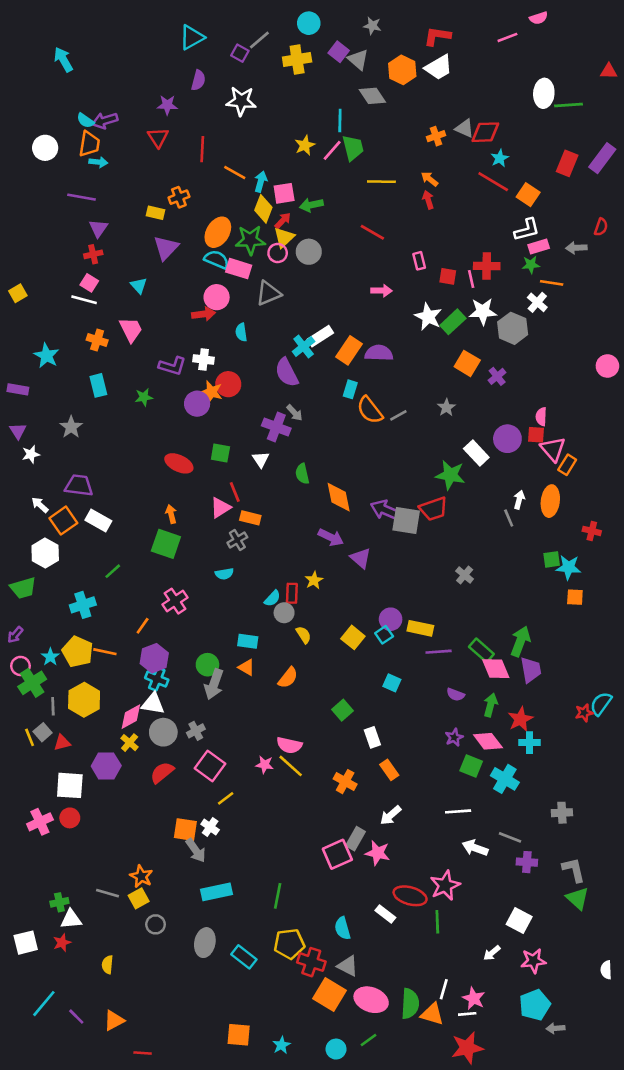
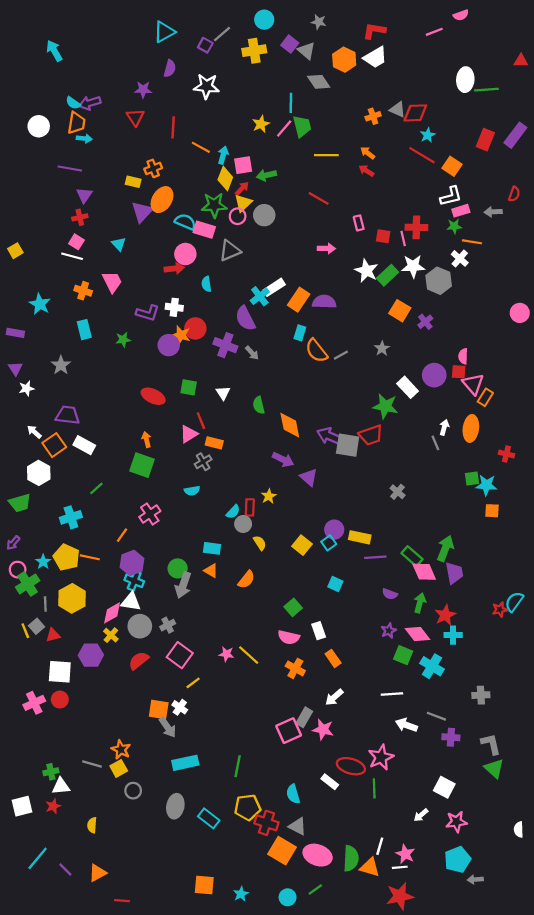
red arrow: (428, 200) -> (366, 171), turned -40
orange ellipse: (218, 232) -> (162, 200), moved
purple cross: (276, 427) -> (225, 345), moved
pink semicircle: (289, 745) -> (289, 637), moved

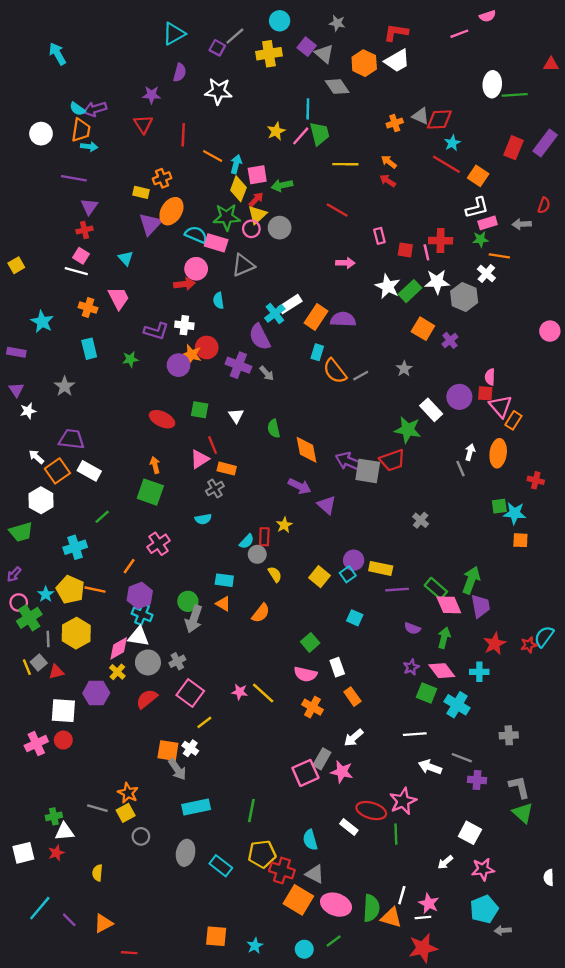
red star: (445, 615) -> (495, 644), moved

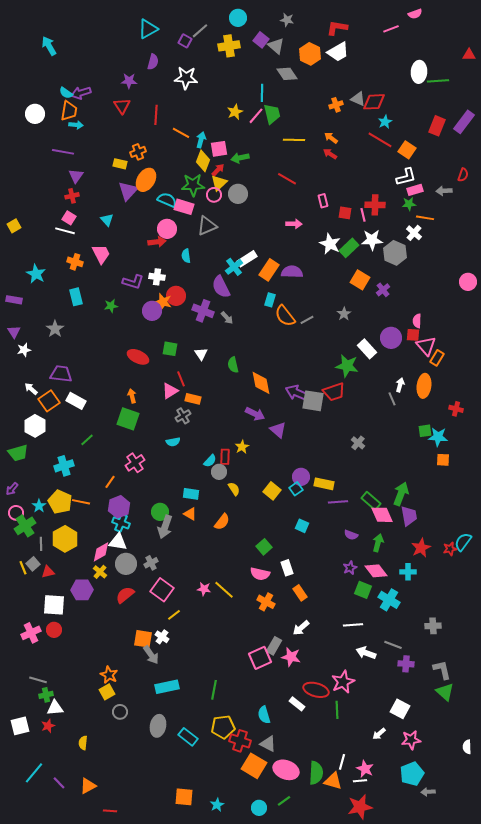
gray line: (97, 808) -> (38, 680), moved

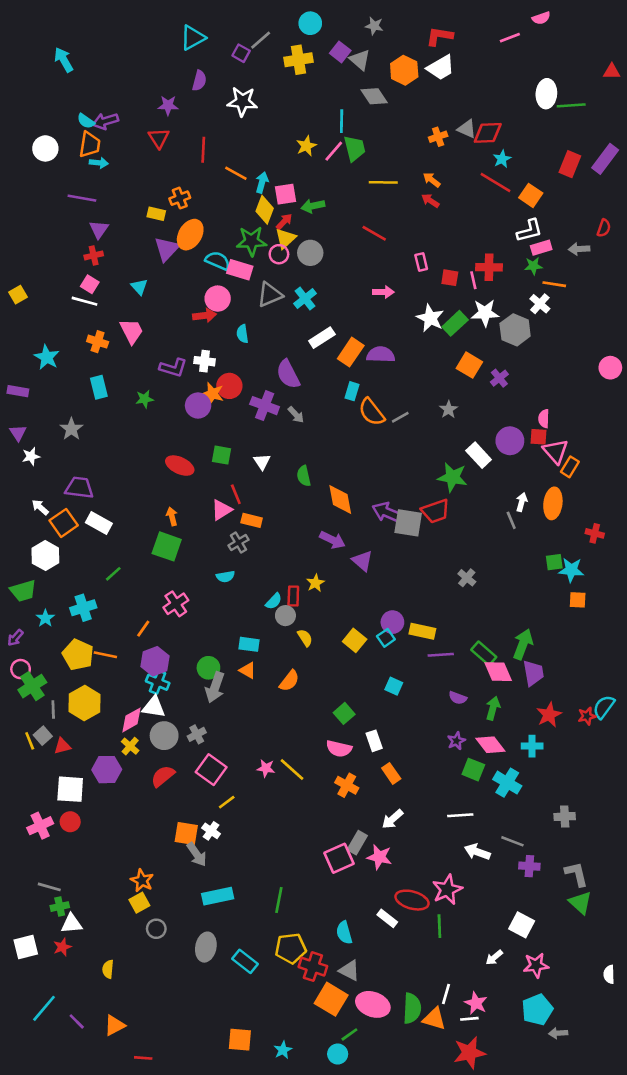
cyan cross: (234, 267) -> (305, 299), moved
cyan star: (39, 506) -> (45, 618), moved
green line: (284, 801) -> (349, 1034), moved

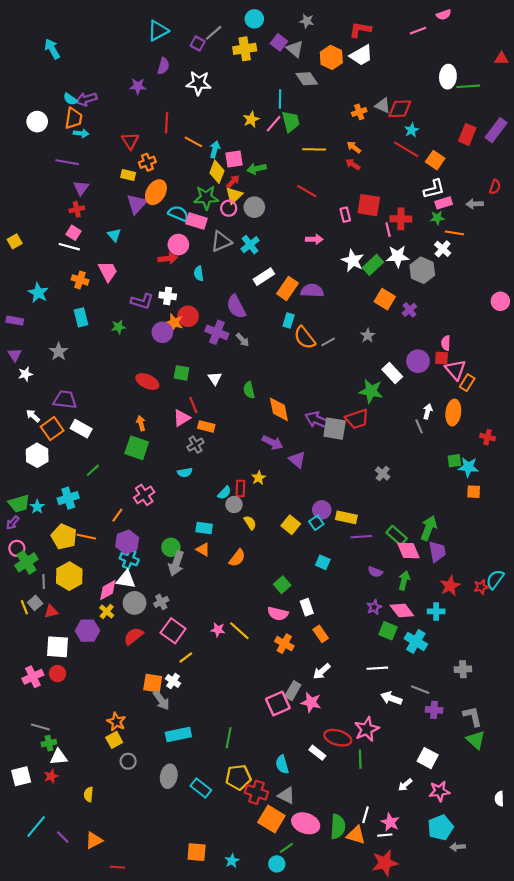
red triangle: (159, 138) -> (130, 141), moved
red square: (450, 278) -> (369, 205), moved, size x1.6
green trapezoid: (23, 591) -> (19, 503), moved

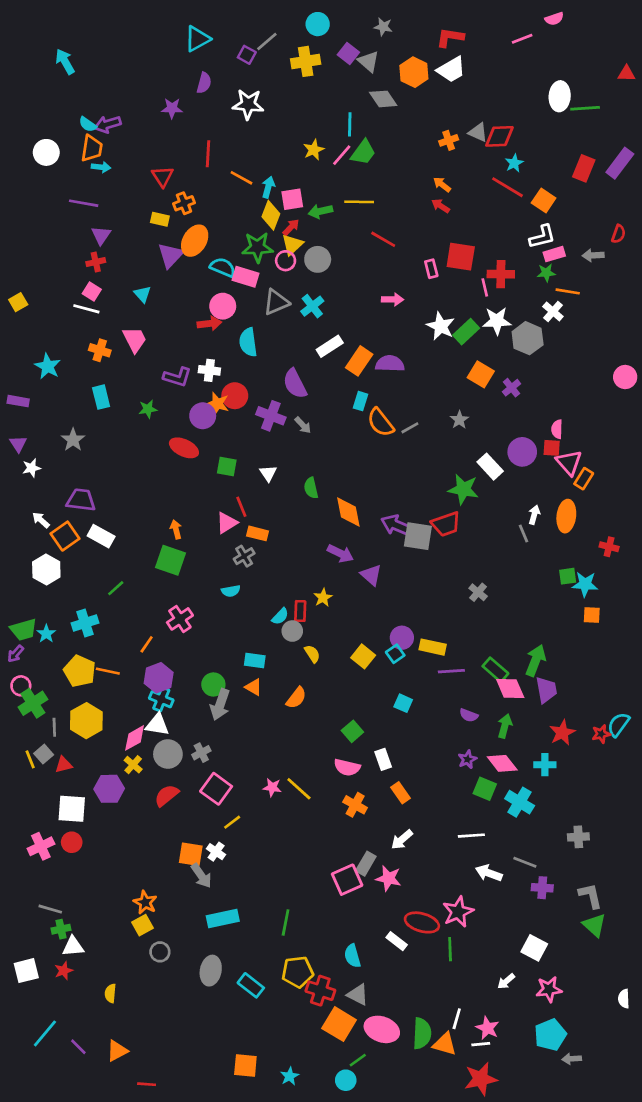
green trapezoid: (291, 122) -> (363, 152), turned 50
yellow line: (314, 149) -> (359, 202), moved
cyan semicircle: (199, 273) -> (248, 342), size x1.5
red ellipse: (147, 382) -> (184, 448), moved

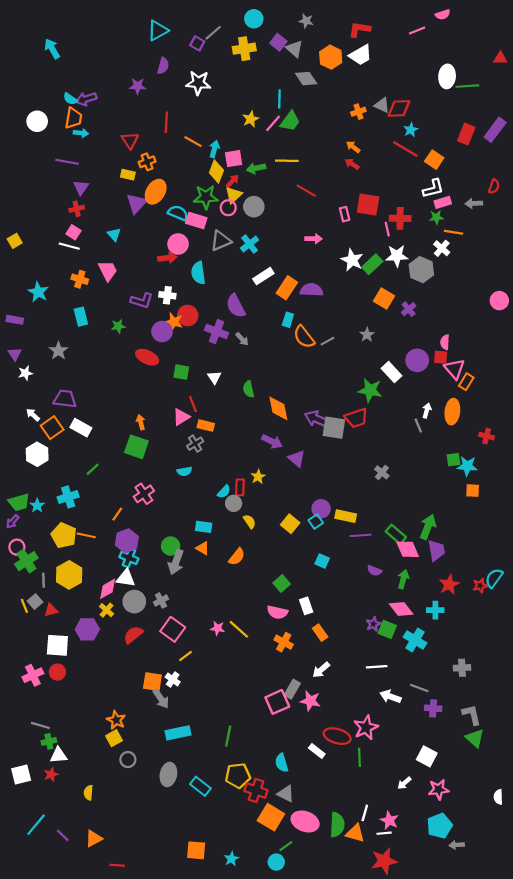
purple star: (467, 759) -> (373, 624), moved

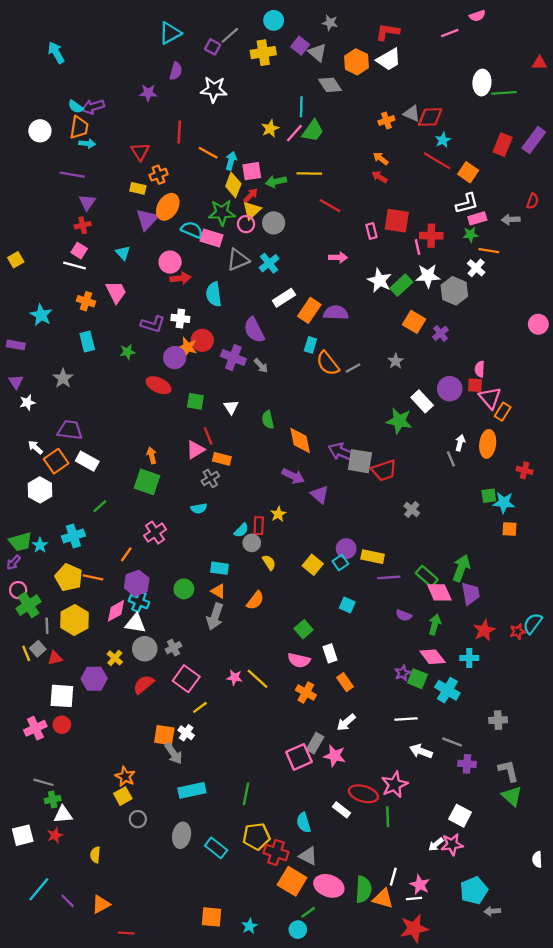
pink circle: (178, 244) -> (170, 262), moved
red trapezoid: (356, 418) -> (384, 470), moved
gray arrow: (176, 562) -> (215, 617), moved
pink diamond: (108, 589) -> (116, 611), moved
pink star: (438, 789) -> (452, 844), moved

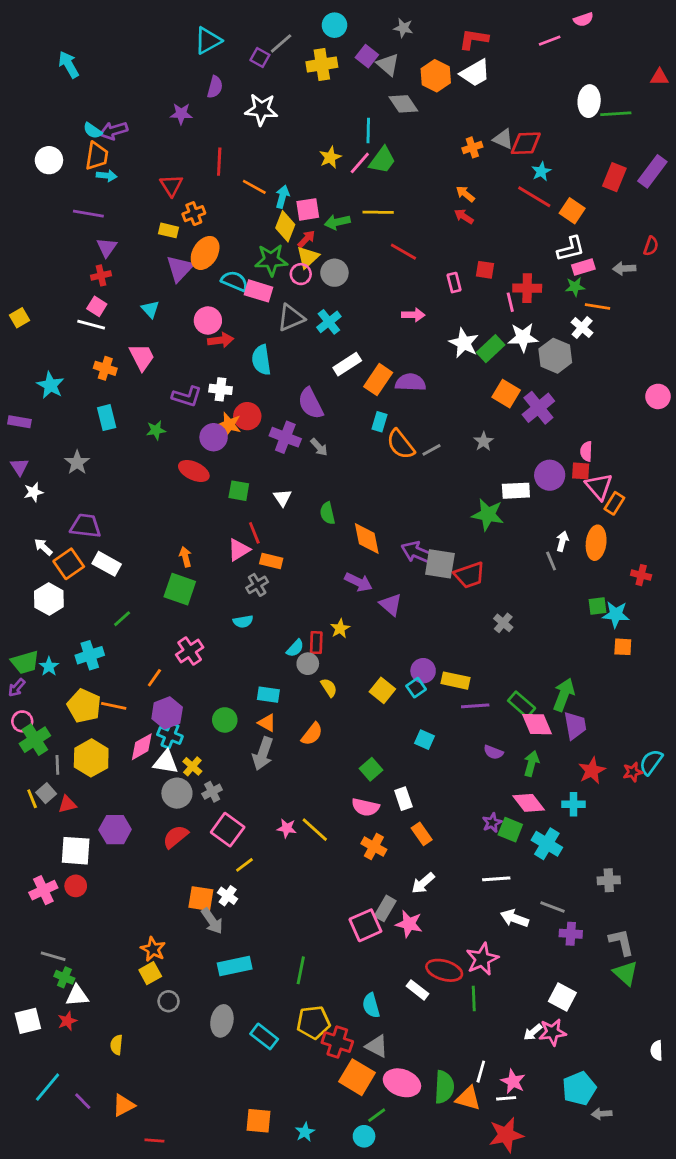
red square: (397, 221) -> (485, 270), size x0.6
purple cross: (441, 333) -> (538, 408), size x1.6
white rectangle: (422, 401) -> (516, 491), turned -50
yellow cross: (115, 658) -> (192, 766), moved
green cross: (53, 800) -> (64, 977), turned 35

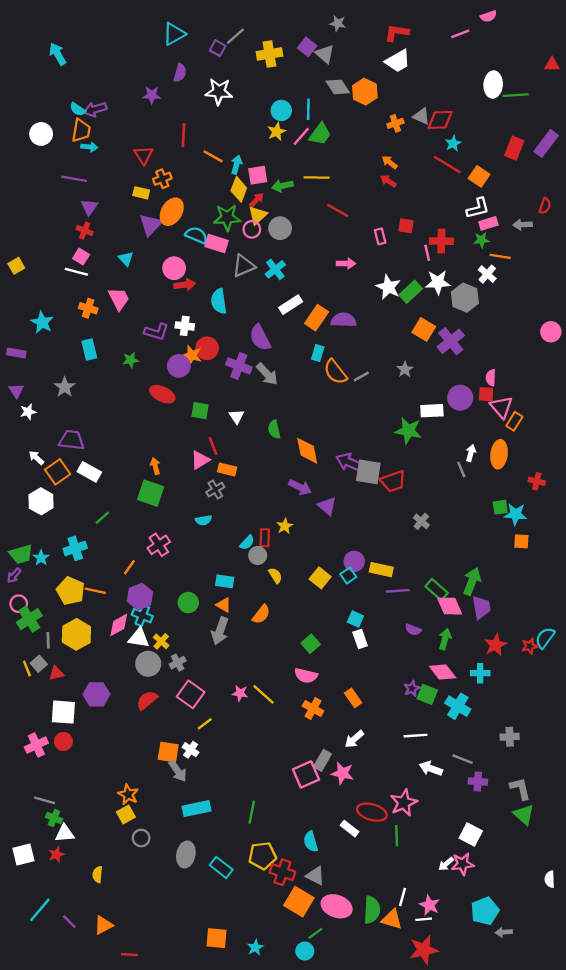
cyan circle: (334, 25) -> (281, 110), moved
orange hexagon: (436, 76) -> (365, 92), moved
red cross: (101, 275) -> (85, 231), turned 35
gray arrow: (319, 447) -> (267, 374), size x1.5
white rectangle: (403, 799) -> (360, 639), moved

